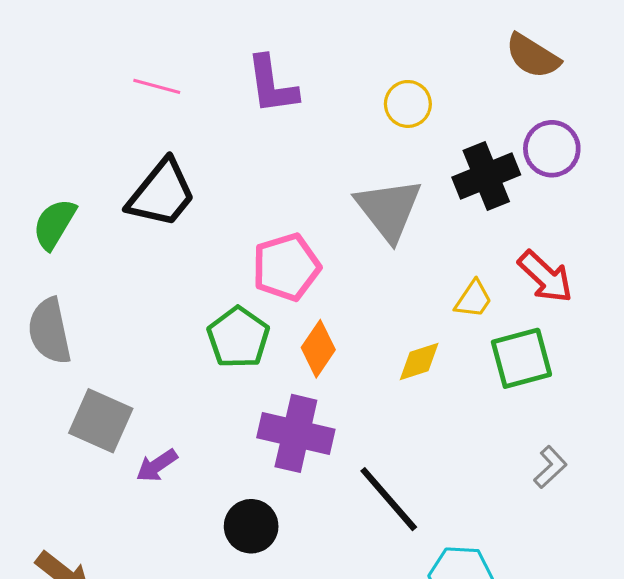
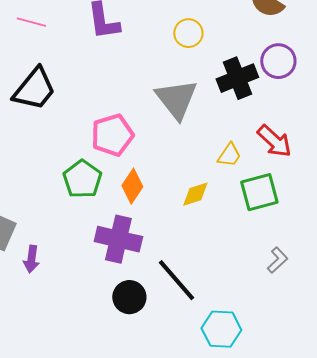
purple arrow: (157, 465) -> (31, 259), turned -48
black circle: (251, 526) -> (129, 297), moved

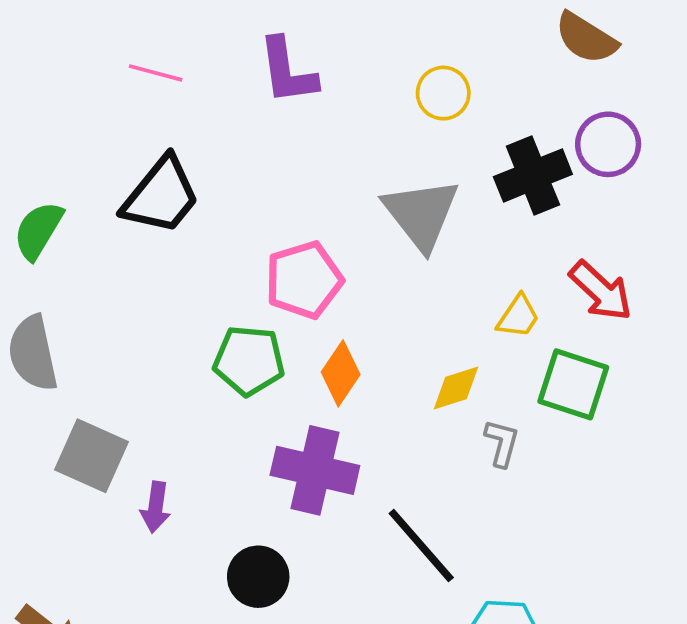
green pentagon: (82, 179) -> (249, 361), turned -30
green square: (259, 192) -> (573, 384), turned 33
gray L-shape: (277, 260) -> (502, 443), moved, turned -32
black circle: (129, 297) -> (258, 577), moved

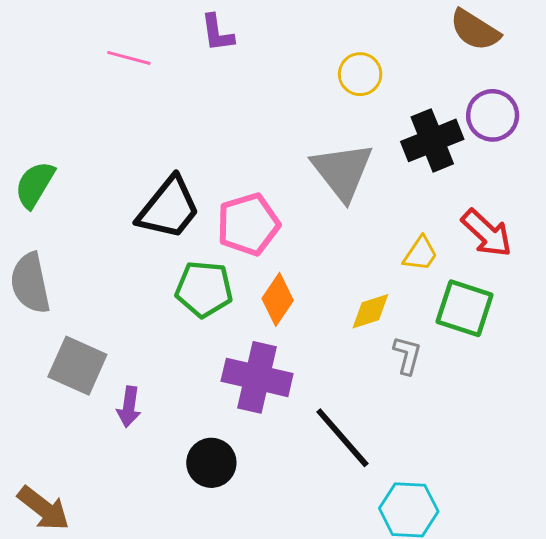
purple L-shape: (287, 71) -> (217, 33), moved, size x0.7
black trapezoid: (161, 196) -> (169, 208), moved

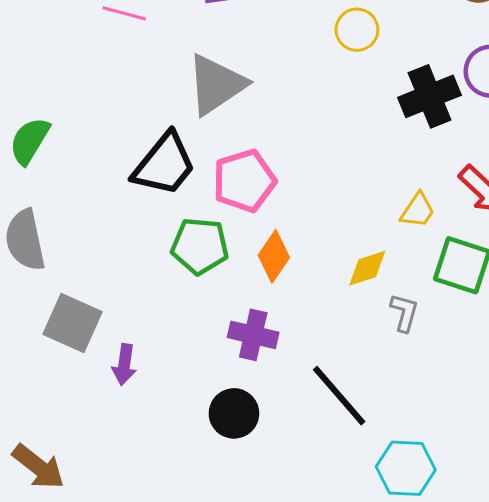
gray triangle: (342, 171) -> (216, 84), moved, turned 34
purple cross: (257, 377) -> (253, 335), size x0.7
black circle: (211, 463) -> (234, 413), moved

